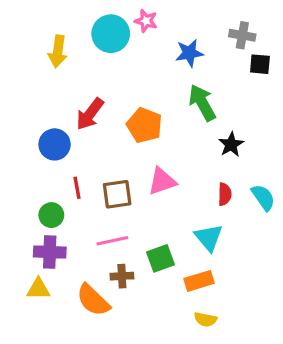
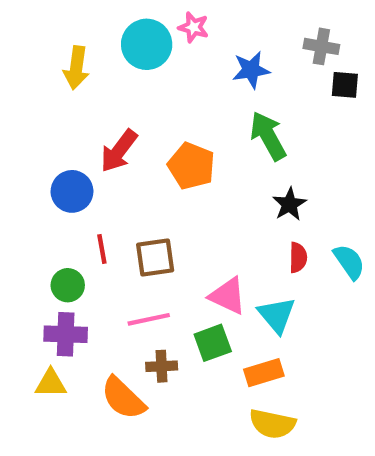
black star: (231, 144) -> (289, 204), moved
pink triangle: (162, 181) -> (228, 296), moved, turned 44
yellow semicircle: (205, 319) -> (272, 424), size x1.5

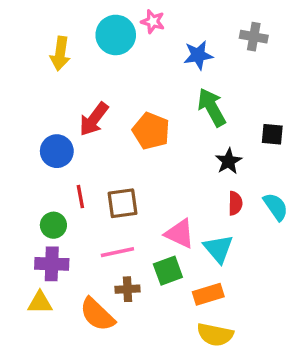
black square: (345, 85) -> (272, 134), moved

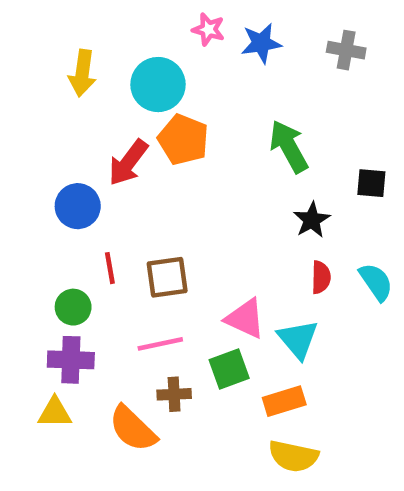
cyan circle: (116, 35) -> (158, 85), moved
blue star: (198, 55) -> (261, 43), moved
orange pentagon: (151, 131) -> (183, 140), moved

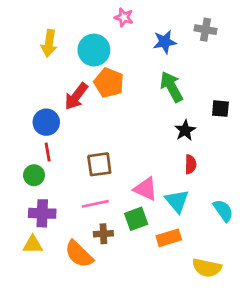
blue star: (261, 43) -> (165, 42), moved
red line: (110, 268) -> (48, 152), moved
cyan semicircle: (376, 282) -> (223, 211), moved
green circle: (73, 307) -> (34, 175), moved
yellow semicircle: (293, 456) -> (207, 268), moved

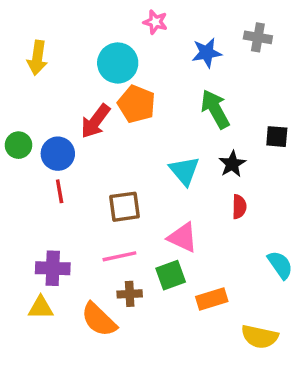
yellow arrow: (49, 43) -> (37, 58), moved
green circle: (34, 175) -> (18, 145), moved
cyan triangle: (177, 201) -> (184, 171), moved

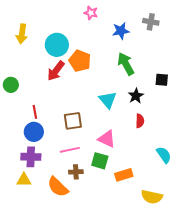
cyan circle: (118, 63) -> (57, 45), moved
blue circle: (58, 154) -> (34, 132), moved
green square: (171, 275) -> (100, 161), turned 36

